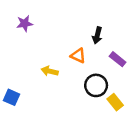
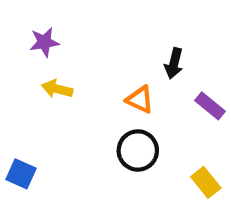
yellow arrow: (50, 71) -> (57, 89), moved
black circle: (96, 85) -> (138, 151), moved

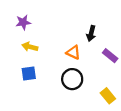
blue square: (21, 174) -> (29, 74), moved, turned -32

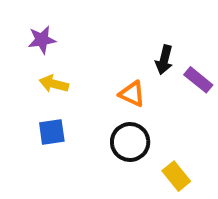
purple rectangle: (110, 56) -> (198, 80), moved
yellow rectangle: (108, 96) -> (176, 176), moved

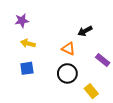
black arrow: (164, 60) -> (85, 31), turned 48
purple rectangle: (198, 80) -> (103, 60), moved

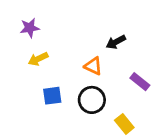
yellow arrow: (28, 43) -> (38, 59), turned -40
blue square: (27, 68) -> (52, 96), moved

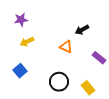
blue square: (52, 96) -> (20, 71), moved, turned -32
black circle: (92, 100) -> (59, 82), moved

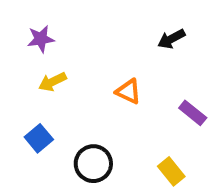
black arrow: (82, 30) -> (171, 39), moved
black circle: (59, 82) -> (93, 164), moved

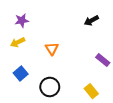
yellow arrow: (52, 82) -> (18, 42), moved
orange triangle: (128, 92) -> (52, 49), moved, turned 32

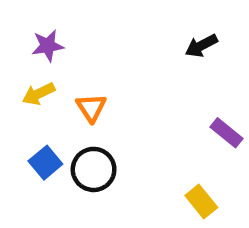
orange triangle: (52, 49) -> (91, 108), moved
black circle: (50, 87) -> (94, 169), moved

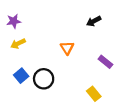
purple star: (48, 46) -> (14, 21), moved
orange triangle: (91, 108) -> (67, 48), moved

